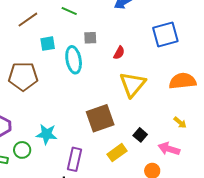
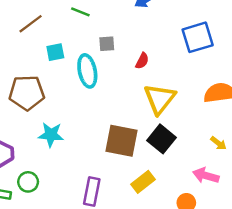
brown square: (100, 118) -> (121, 141), turned 32
cyan star: (47, 134) -> (51, 135), moved
black square: (140, 135) -> (162, 139), moved, size x1.6

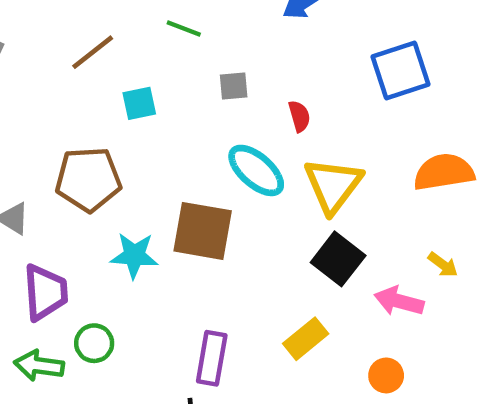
red semicircle: (142, 61) -> (299, 116), turned -42
cyan ellipse: (87, 71) -> (256, 170), moved, turned -36
brown square: (121, 141) -> (203, 231), moved
pink arrow: (206, 176) -> (399, 301), moved

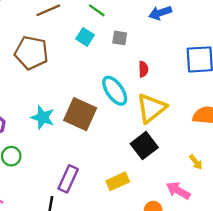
gray square: (234, 86) -> (120, 38), moved
cyan square: (139, 103) -> (85, 37), moved, turned 30
brown pentagon: (88, 179) -> (31, 53), moved
pink arrow: (399, 301) -> (178, 190), moved

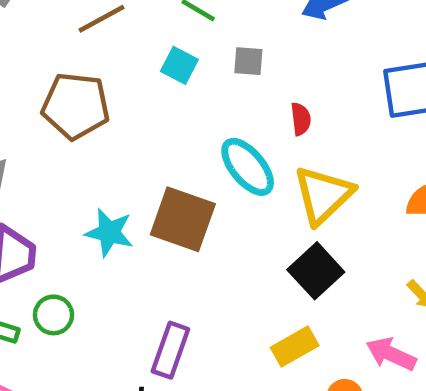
yellow rectangle: (118, 181) -> (295, 346), moved

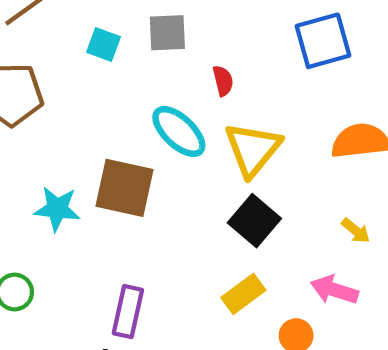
gray square: (248, 61) -> (167, 33), size x1.4

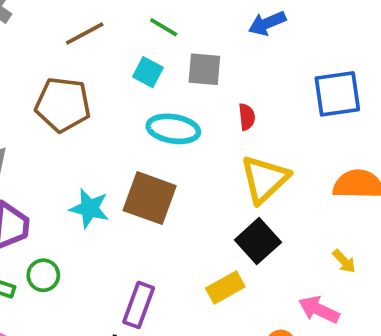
cyan ellipse: (179, 132) -> (173, 129), moved, turned -42
yellow rectangle: (243, 294) -> (225, 288), moved

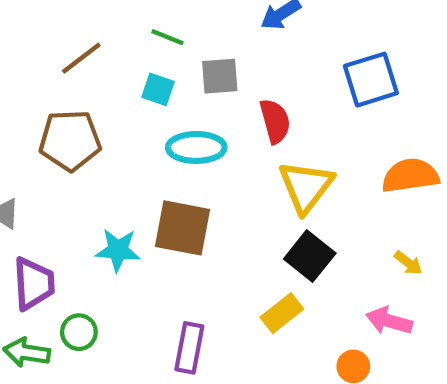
red semicircle: (247, 117) -> (275, 121), size x1.5

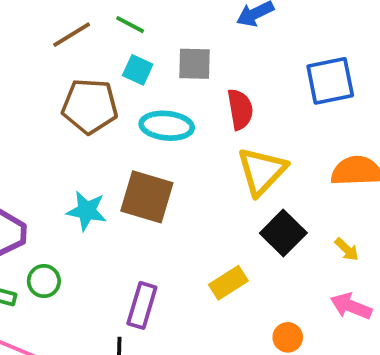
green line: (167, 37) -> (130, 25), moved
brown pentagon: (70, 140) -> (90, 106), moved
black square: (310, 256) -> (283, 233), moved
pink arrow: (389, 321) -> (351, 306), moved

